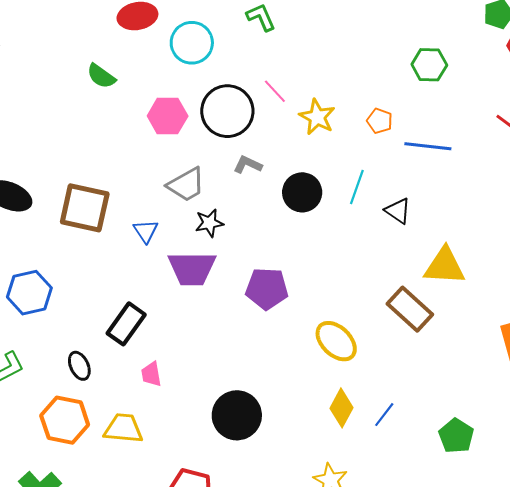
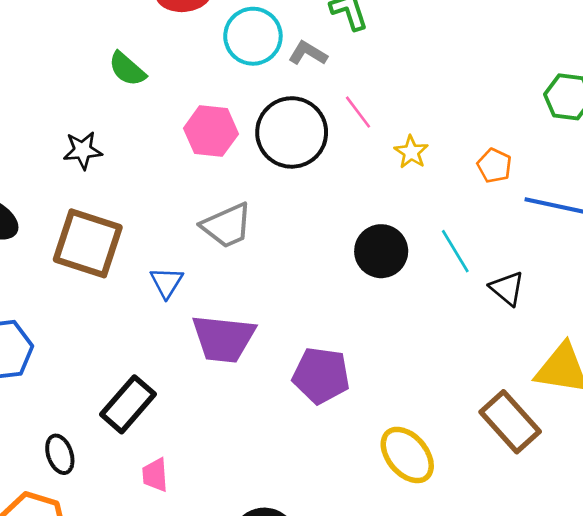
yellow star: (317, 117) -> (411, 152), size x0.7
gray L-shape: (248, 165) -> (308, 53), moved
cyan line: (357, 187) -> (455, 251), turned -56
black star: (209, 223) -> (83, 150), moved

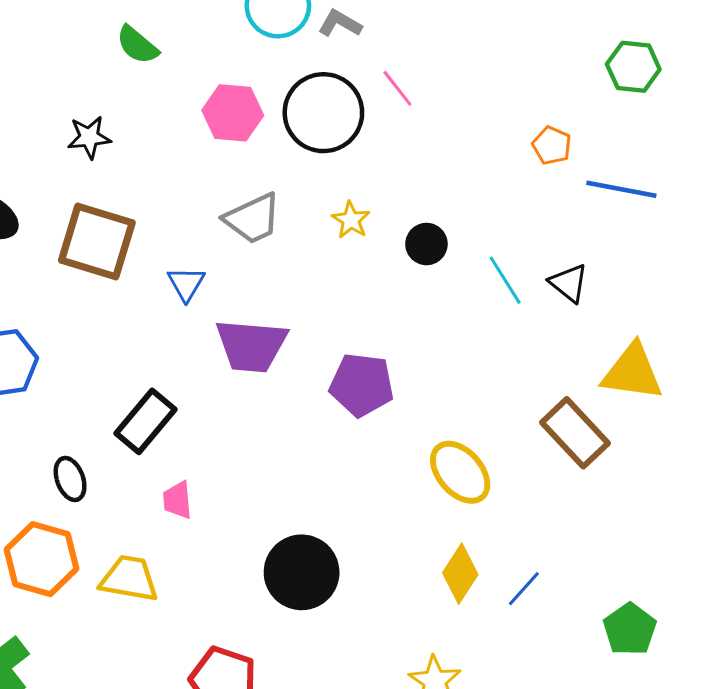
yellow star: (411, 152) -> (351, 220), moved
black circle: (381, 251) -> (426, 244), size x0.7
cyan line: (455, 251) -> (505, 280), moved

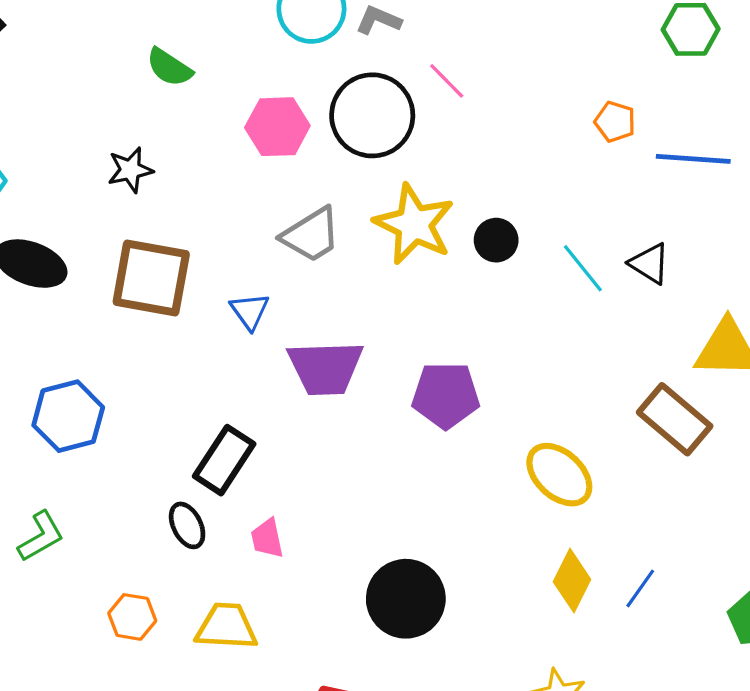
yellow star: (351, 220) -> (414, 224), size x2.0
black ellipse: (70, 479) -> (187, 525), moved
orange hexagon: (41, 559) -> (132, 617), size x0.6

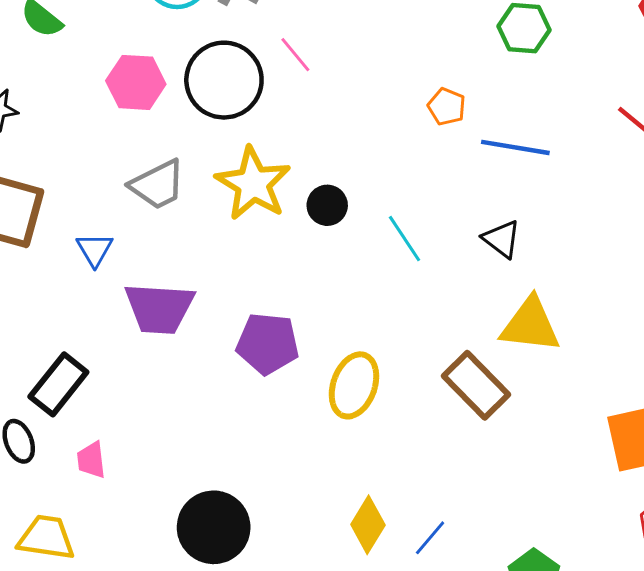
black triangle: (650, 263) -> (502, 239), moved
yellow ellipse: (559, 475) -> (354, 385), moved, turned 62

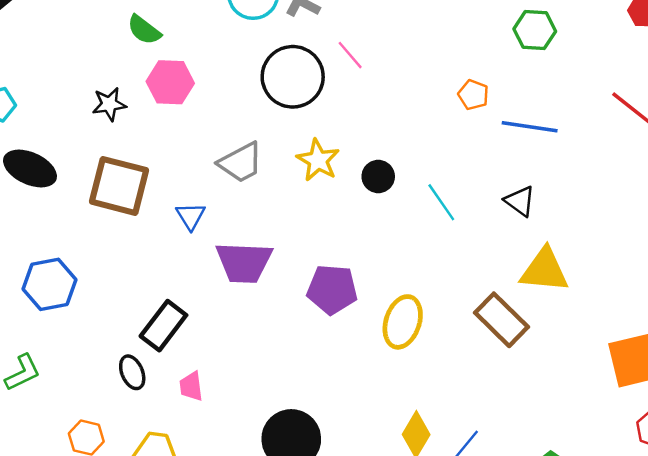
pink hexagon: (136, 82) -> (170, 82), moved
yellow star: (253, 184) -> (318, 160), size x0.7

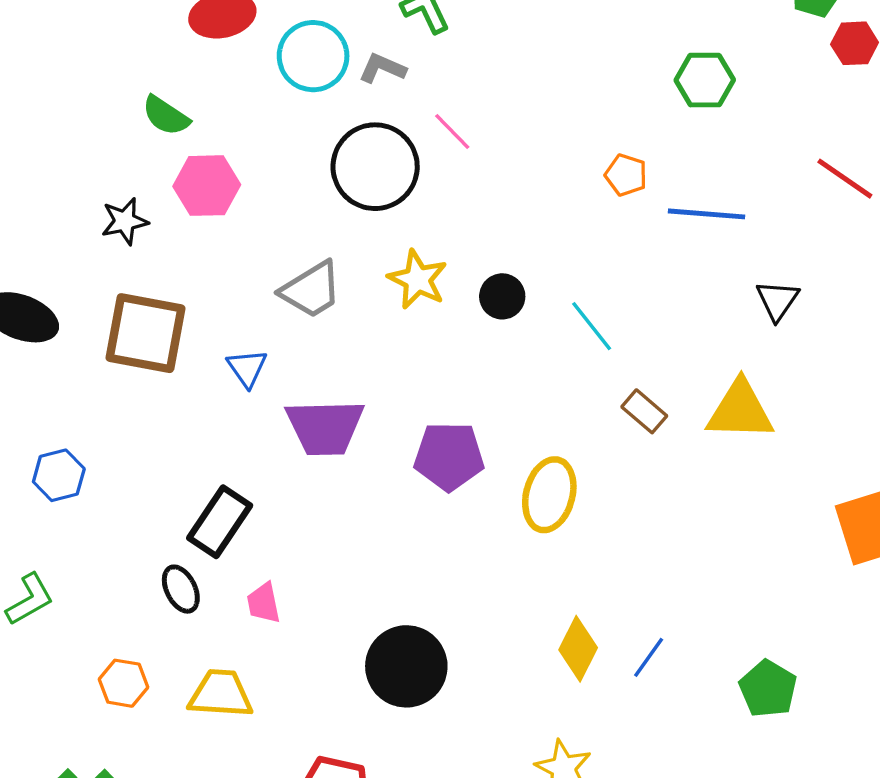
black triangle: (520, 201) -> (777, 300), moved, turned 32
blue hexagon: (50, 284) -> (59, 475), size x0.7
brown rectangle: (501, 320) -> (644, 411), moved, size x0.6

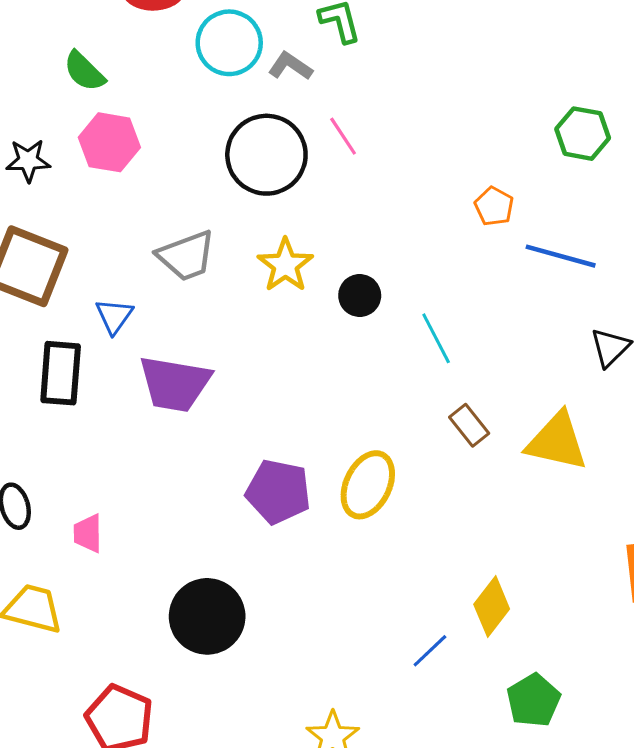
purple pentagon: (449, 456) -> (278, 492), moved
black rectangle: (220, 522) -> (61, 373), moved, turned -40
yellow diamond: (578, 649) -> (492, 607), moved

